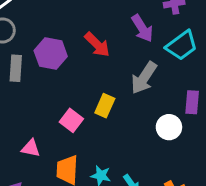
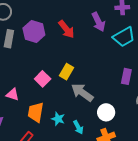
gray arrow: (144, 78) -> (82, 92), moved, turned 85
white circle: (169, 127) -> (106, 112), moved

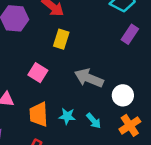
yellow rectangle: (67, 72) -> (61, 39), moved
purple rectangle: (126, 76) -> (130, 34), moved, turned 35

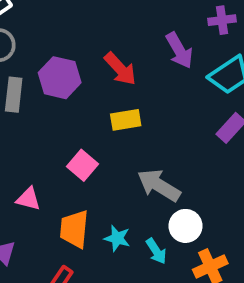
yellow rectangle: (61, 39) -> (126, 120), turned 54
white circle: (123, 95) -> (186, 226), moved

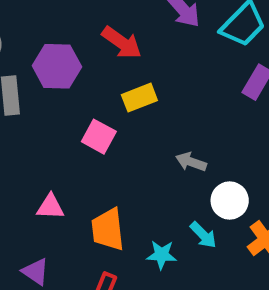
pink square: (82, 165) -> (99, 137), moved
gray arrow: (159, 185) -> (191, 162), size x0.6
cyan star: (117, 238) -> (161, 255), moved

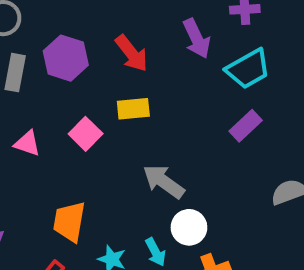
gray arrow: (191, 162) -> (164, 182), size x1.5
pink triangle: (50, 207) -> (27, 143), moved

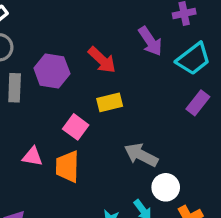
pink triangle: (27, 143) -> (32, 157), moved
orange trapezoid: (69, 222) -> (67, 167), moved

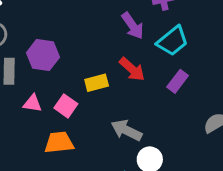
red arrow: (102, 60) -> (132, 69), moved
pink triangle: (32, 157) -> (32, 103), moved
orange trapezoid: (67, 167) -> (59, 143), turned 84

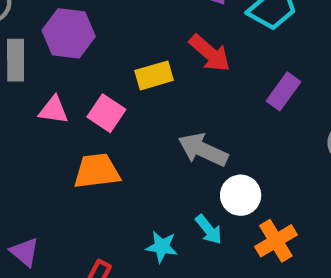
purple rectangle: (178, 81) -> (284, 91), moved

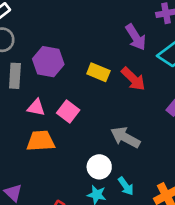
yellow rectangle: (154, 75) -> (98, 72), moved, turned 35
orange trapezoid: (97, 171) -> (41, 141), moved
white circle: (241, 195) -> (99, 167), moved

